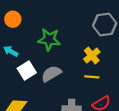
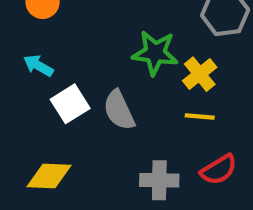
green star: (49, 39) -> (155, 53), moved
gray semicircle: (51, 74) -> (119, 110), turned -84

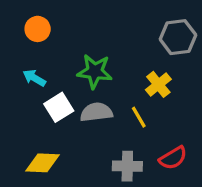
green star: (155, 53) -> (95, 71), moved
gray semicircle: (119, 110) -> (96, 112), turned 108
yellow line: (200, 117) -> (139, 117), moved, turned 55

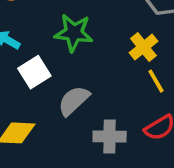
gray semicircle: (96, 112) -> (74, 101), moved, turned -36
yellow line: (139, 117) -> (156, 81), moved

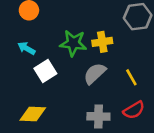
yellow cross: (143, 47) -> (102, 42), moved, turned 30
gray semicircle: (74, 101) -> (95, 73), moved

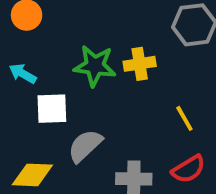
white square: (45, 71) -> (52, 109), turned 30
gray semicircle: (95, 73) -> (85, 146), moved

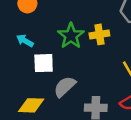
green star: (95, 66) -> (71, 36), turned 30

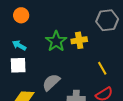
white square: (44, 63) -> (18, 65), moved

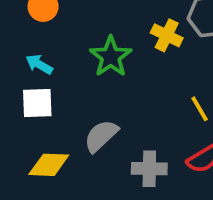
yellow cross: (79, 40) -> (167, 35), moved, turned 35

